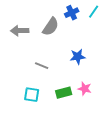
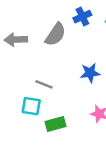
green rectangle: (64, 93) -> (56, 124), moved
cyan square: (32, 95) -> (31, 106), moved

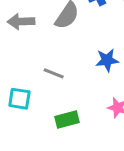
cyan square: (31, 106) -> (19, 99), moved

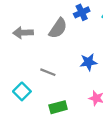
cyan square: (19, 99) -> (22, 91), turned 36

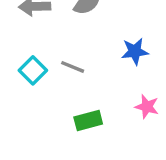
cyan square: (22, 91) -> (33, 70), moved

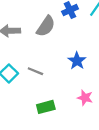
blue star: (135, 51) -> (77, 61), turned -30

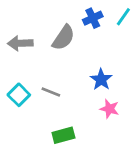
pink star: (85, 98) -> (109, 109), moved

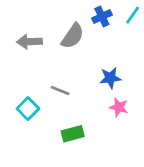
blue star: (101, 79) -> (110, 78), turned 30
cyan square: (19, 95) -> (28, 109), moved

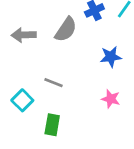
blue star: (110, 78) -> (111, 57), moved
green rectangle: (73, 134) -> (52, 125), moved, turned -65

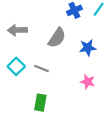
gray semicircle: (66, 30) -> (57, 38), moved
cyan square: (22, 100) -> (16, 66), moved

